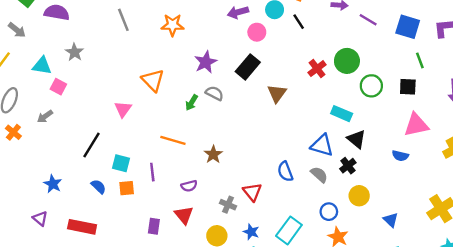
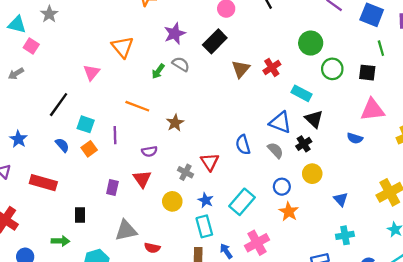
red cross: (317, 69) -> (272, 67), moved
orange square: (127, 188) -> (89, 149), turned -35

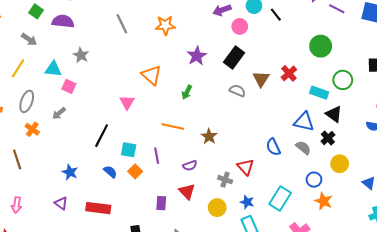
gray semicircle: (181, 64) -> (237, 91), moved
green circle: (332, 69) -> (343, 80), moved

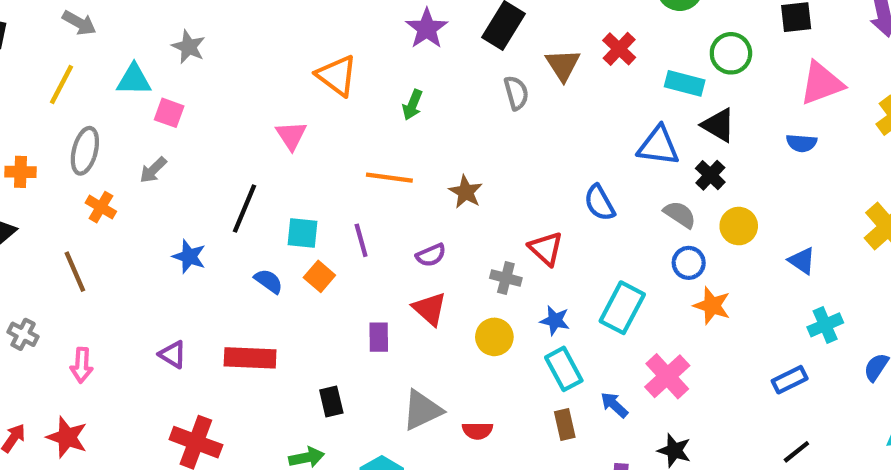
gray semicircle: (237, 91) -> (516, 93), turned 56
gray semicircle: (303, 148) -> (680, 214), moved
blue star: (70, 172) -> (189, 257), moved

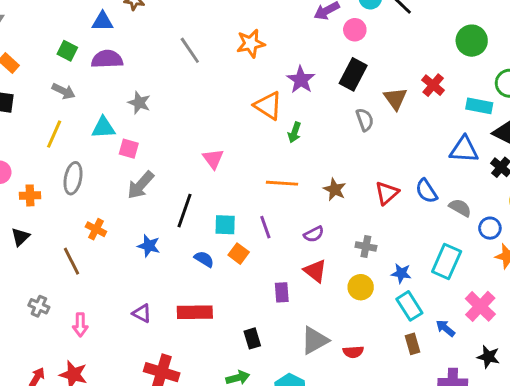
orange triangle: (337, 76) -> (268, 106), moved
gray arrow: (153, 170) -> (141, 185), moved, size x1.5
orange cross: (101, 207) -> (96, 229), moved
gray semicircle: (680, 214) -> (460, 208), moved
red triangle: (546, 249) -> (387, 193), moved, turned 40

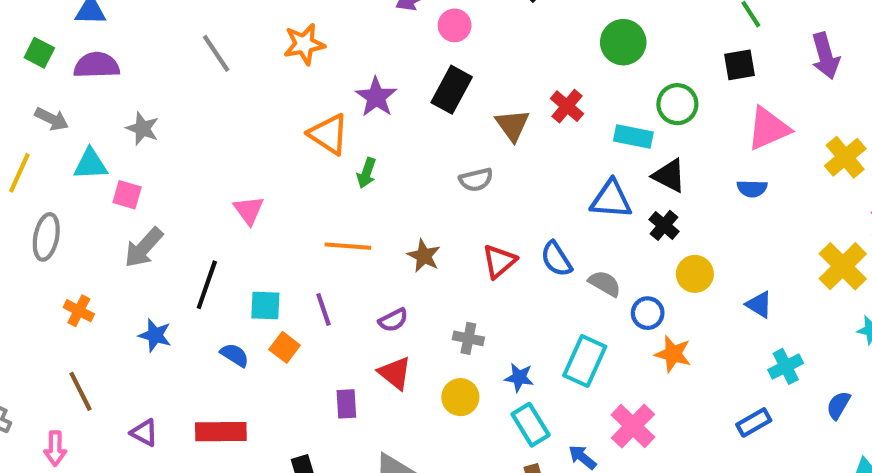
gray arrow: (64, 91) -> (52, 119), moved
gray semicircle: (365, 120) -> (476, 180), moved, turned 95
brown line: (72, 261) -> (81, 391), moved

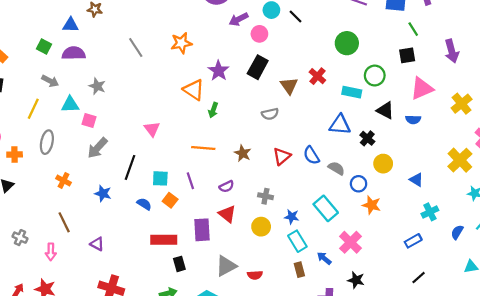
black triangle: (669, 176) -> (385, 110), moved
cyan rectangle: (585, 361) -> (326, 208), turned -65
purple rectangle: (346, 404) -> (202, 230), size x1.5
red rectangle: (221, 432) -> (164, 240), moved

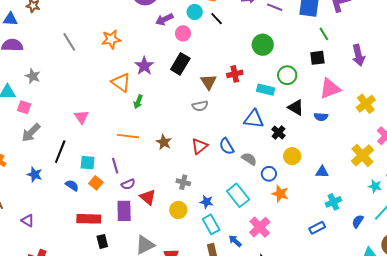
red cross: (317, 76) -> (235, 74), turned 35
gray semicircle: (270, 114) -> (200, 106), moved
blue triangle: (416, 180) -> (322, 172), turned -32
purple semicircle: (227, 186) -> (128, 184), moved

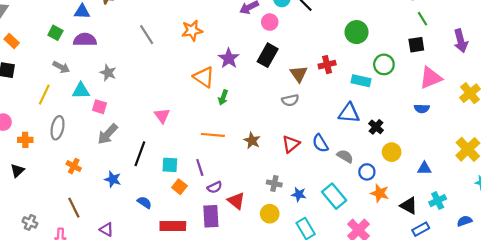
black triangle: (296, 107) -> (409, 206), moved
blue semicircle: (72, 185) -> (144, 202), moved
blue star: (207, 202) -> (299, 194), moved
blue semicircle: (358, 221) -> (465, 221), turned 40

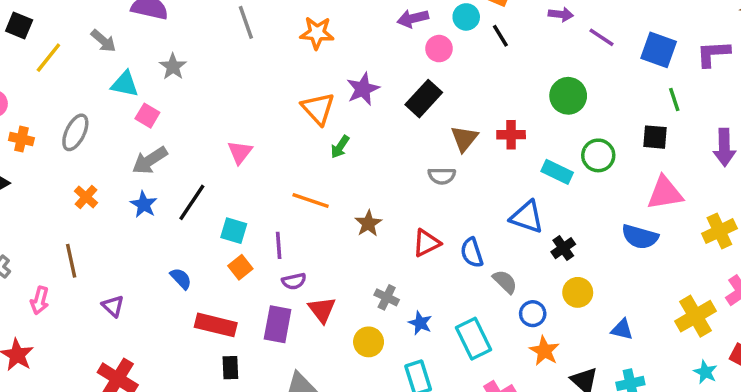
yellow line: (44, 95) -> (48, 58), moved
blue semicircle: (422, 109) -> (640, 237), size x1.5
blue star: (113, 179) -> (144, 204), moved

